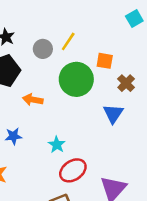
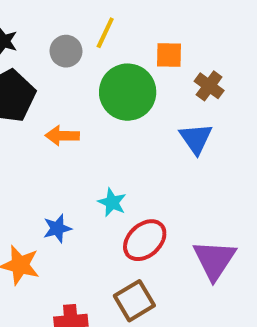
blue star: (13, 136) -> (57, 229), moved

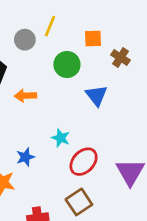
green circle: (128, 92) -> (67, 65), size x0.7
blue triangle: (196, 138) -> (96, 95), moved

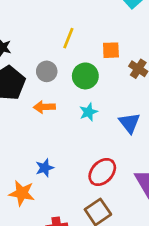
gray circle: (25, 40) -> (47, 71), moved
blue triangle: (96, 95) -> (129, 123), moved
cyan star: (61, 138) -> (88, 112), moved, turned 30

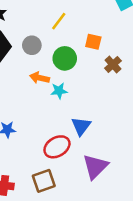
orange arrow: (44, 107) -> (40, 78), moved
blue triangle: (129, 123) -> (81, 126), moved

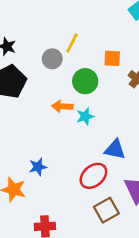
gray circle: (32, 45) -> (52, 59), moved
blue triangle: (81, 126) -> (115, 149), turned -45
brown square: (44, 181) -> (106, 210), moved

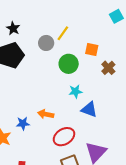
orange arrow: (62, 106) -> (46, 114), moved
cyan star: (85, 116) -> (75, 91), moved
blue triangle: (115, 149) -> (89, 109), moved

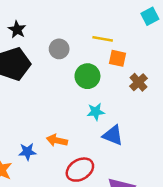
yellow line: (63, 33) -> (103, 39), moved, turned 63

